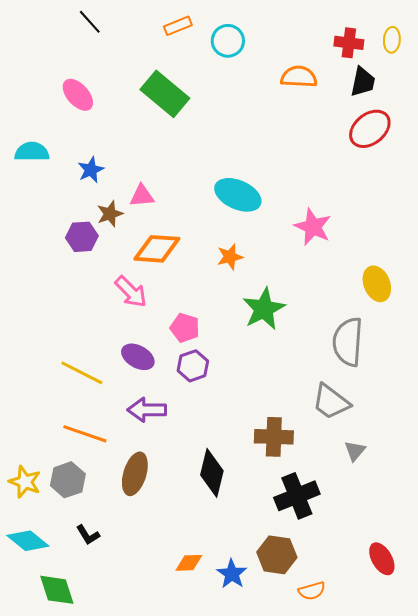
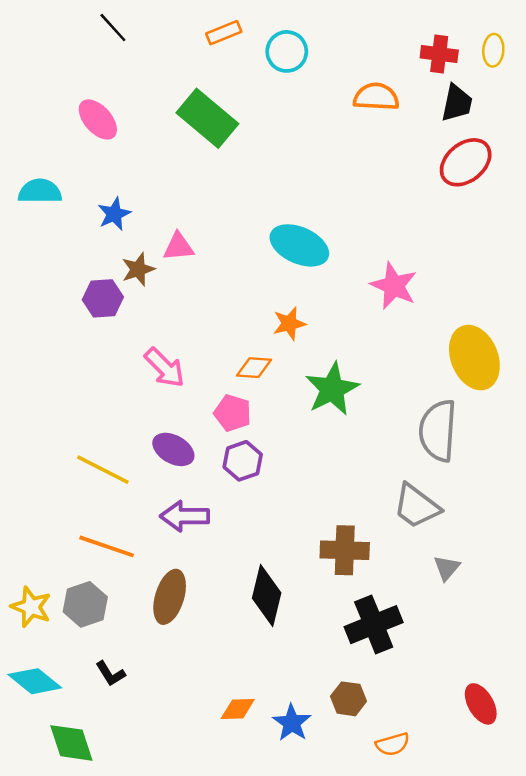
orange diamond: (157, 249) -> (254, 368), moved, size x0.6
yellow ellipse: (377, 284) -> (474, 358), size x1.4
brown hexagon: (277, 555) -> (348, 699), size x0.7

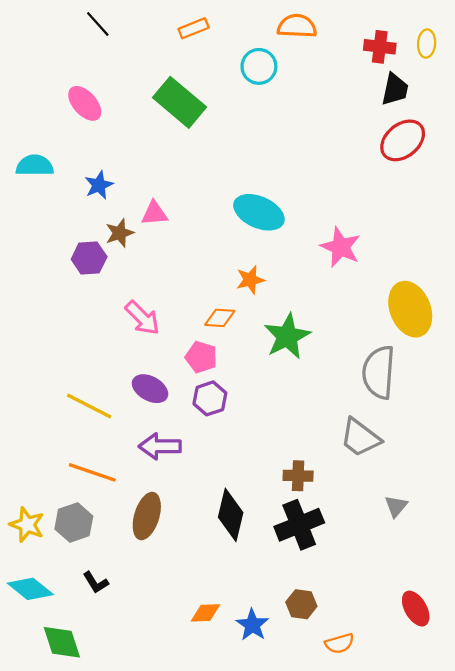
cyan circle: (287, 51) -> (259, 66), moved
orange semicircle: (376, 97) -> (297, 26), moved
brown cross: (345, 550) -> (298, 476), size x0.7
gray triangle: (447, 568) -> (396, 506), moved
black cross: (374, 625) -> (299, 525), moved

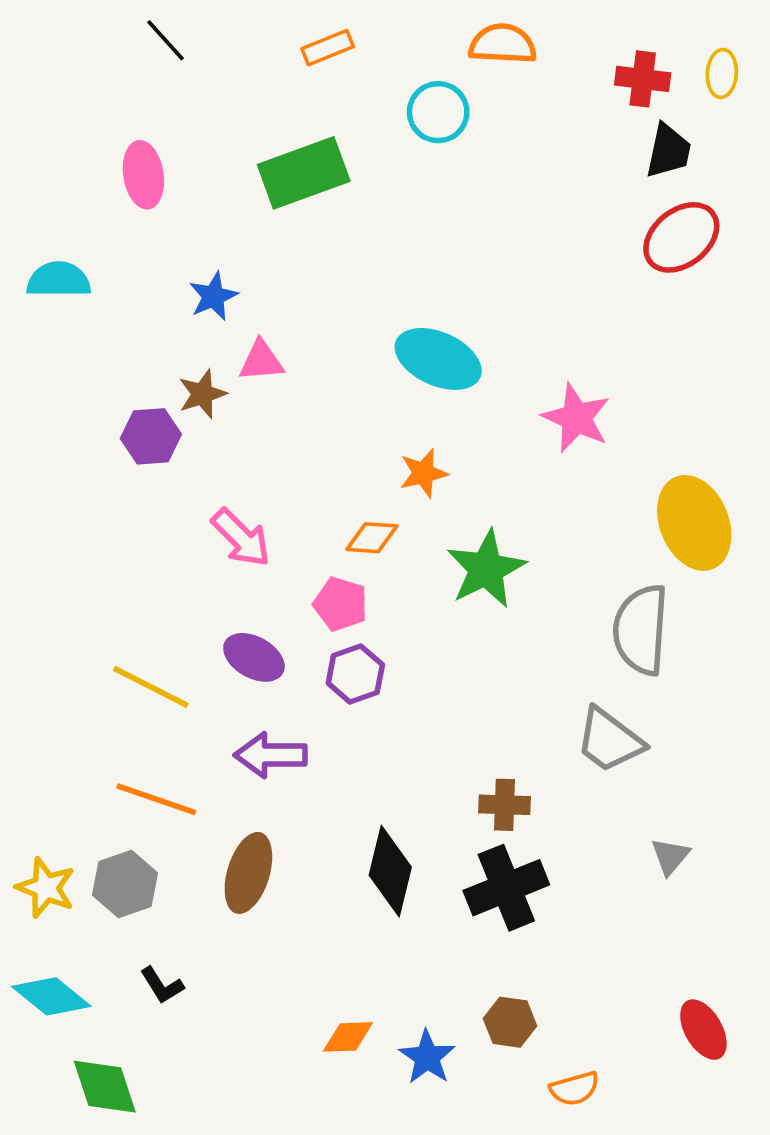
green rectangle: (179, 102) -> (304, 173), turned -60
pink ellipse: (85, 103) -> (143, 175), turned 33
blue star: (99, 185) -> (213, 296), moved

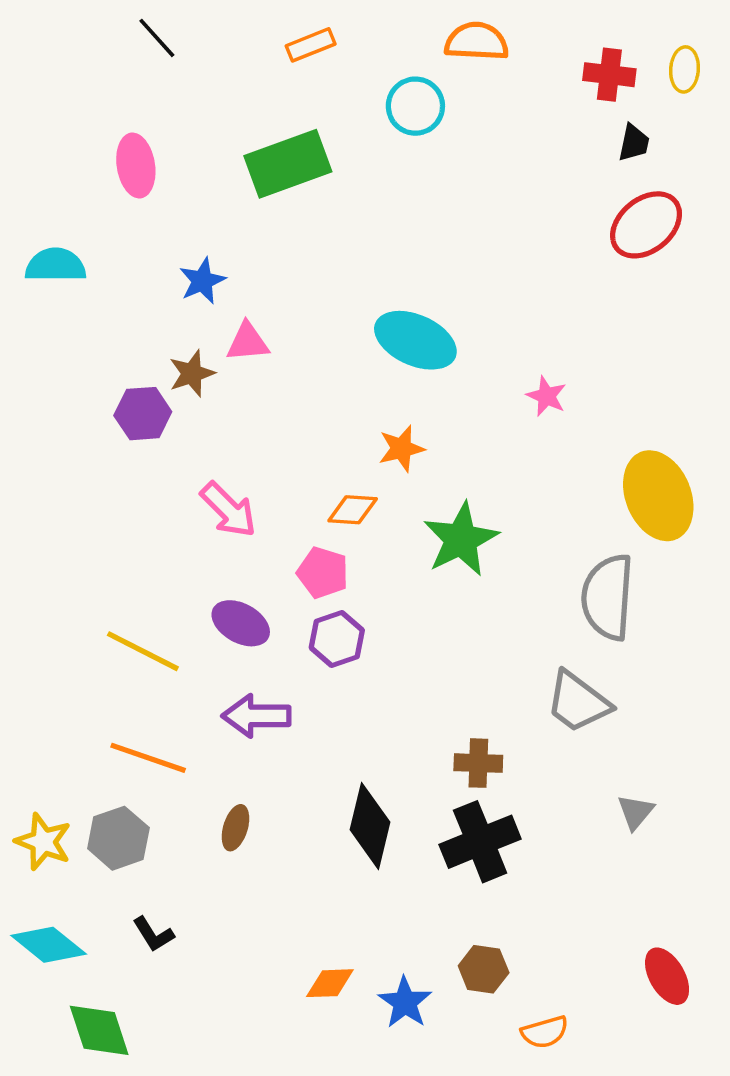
black trapezoid: (668, 151) -> (634, 143), size x0.7
pink star: (576, 418) -> (546, 396), size x0.6
brown ellipse: (248, 873) -> (235, 828), size x0.6

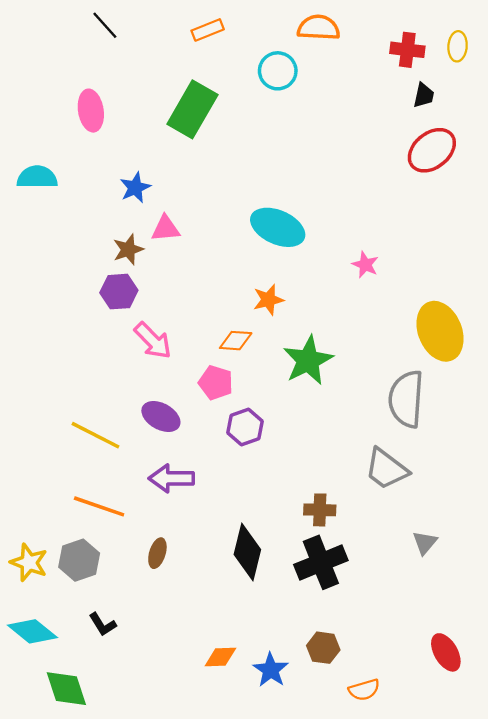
green rectangle: (288, 164) -> (192, 109), turned -40
purple hexagon: (143, 414) -> (119, 292), moved
purple hexagon: (337, 639) -> (245, 427), moved

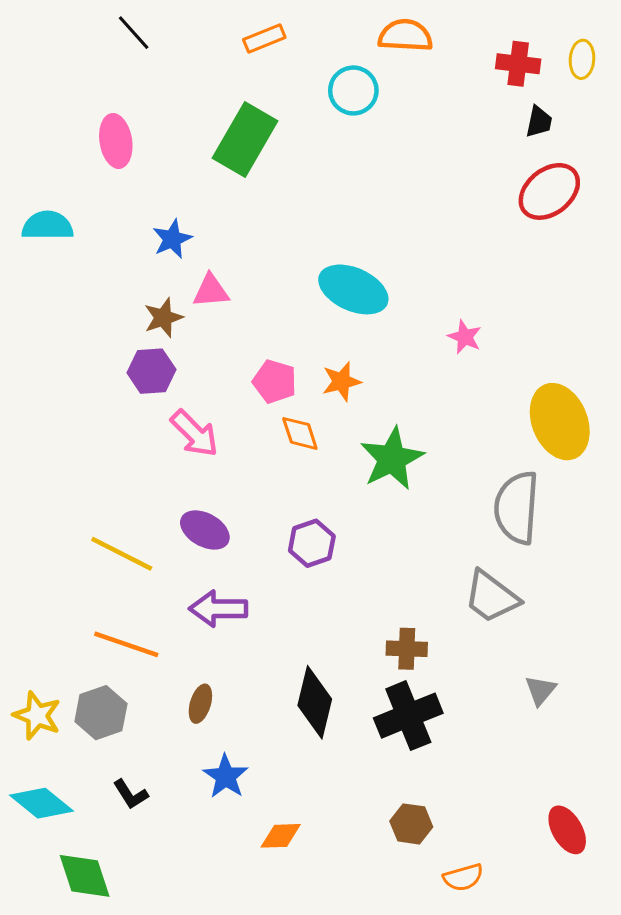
orange diamond: (236, 341) -> (300, 433), turned 68
pink pentagon: (216, 383) -> (275, 381), moved
blue star: (271, 670) -> (226, 776), moved

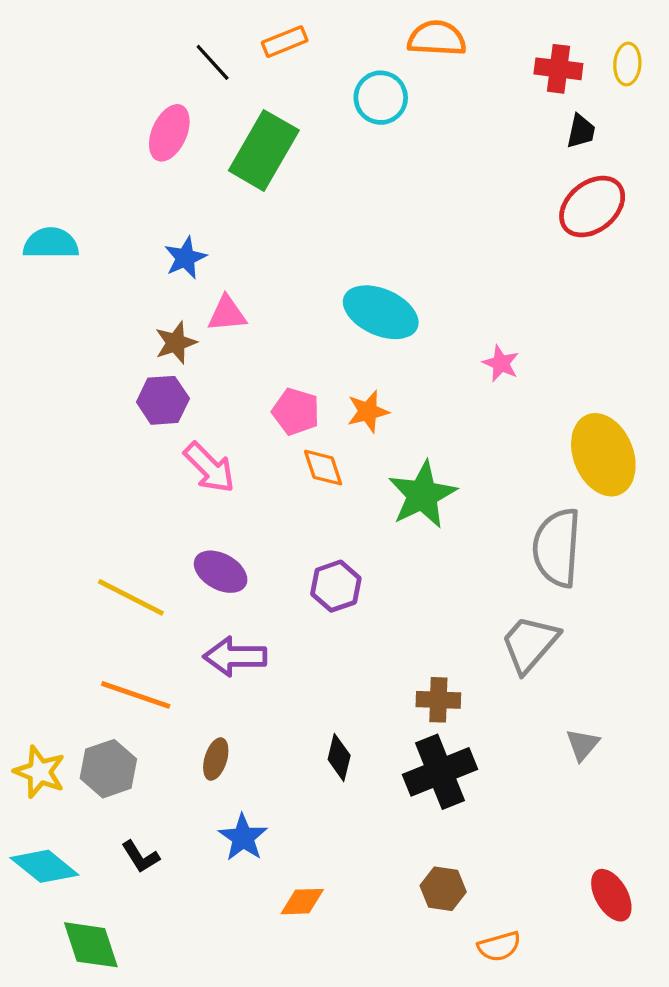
black line: (134, 33) -> (213, 62), moved
pink ellipse: (116, 141) -> (169, 133), moved, turned 33
gray trapezoid: (491, 597) -> (530, 644), turned 94
black diamond: (315, 702) -> (339, 757), size x0.6

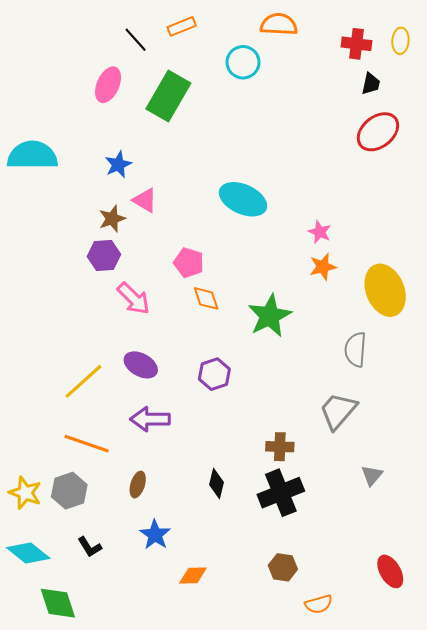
cyan semicircle: (51, 243) -> (32, 155), size x1.4
pink triangle: (227, 314) -> (145, 200), turned 36
orange star: (368, 412) -> (323, 267), moved
gray semicircle: (557, 548) -> (355, 350), size x0.7
yellow line: (131, 597) -> (83, 381), turned -69

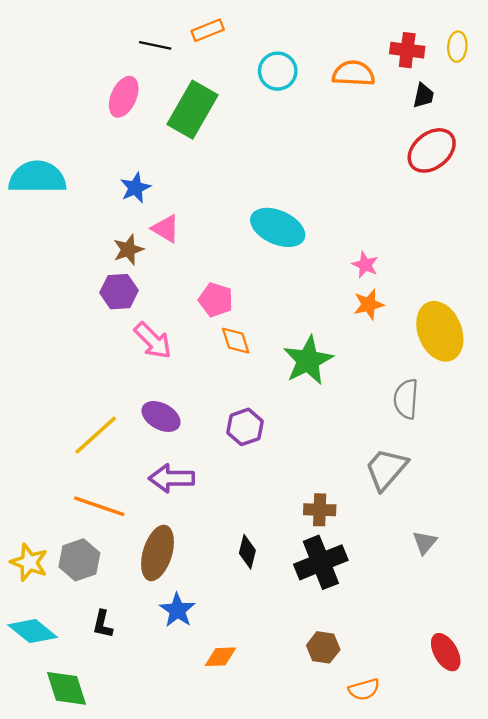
orange semicircle: (279, 24) -> (354, 73), moved
black line: (136, 40) -> (155, 45), turned -36
brown ellipse: (138, 485) -> (158, 553), size x1.8
black L-shape: (90, 547) -> (103, 624), turned 45

